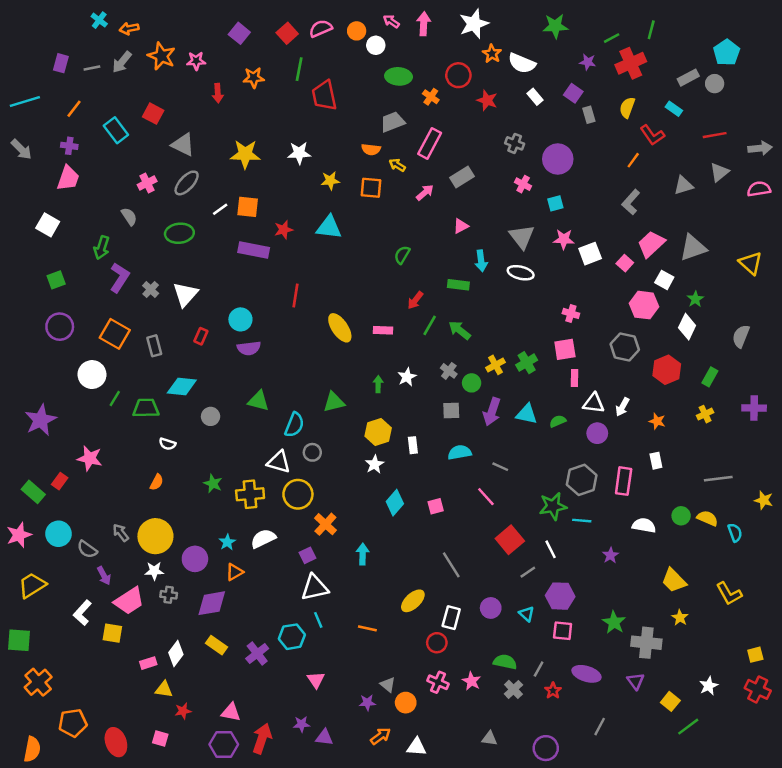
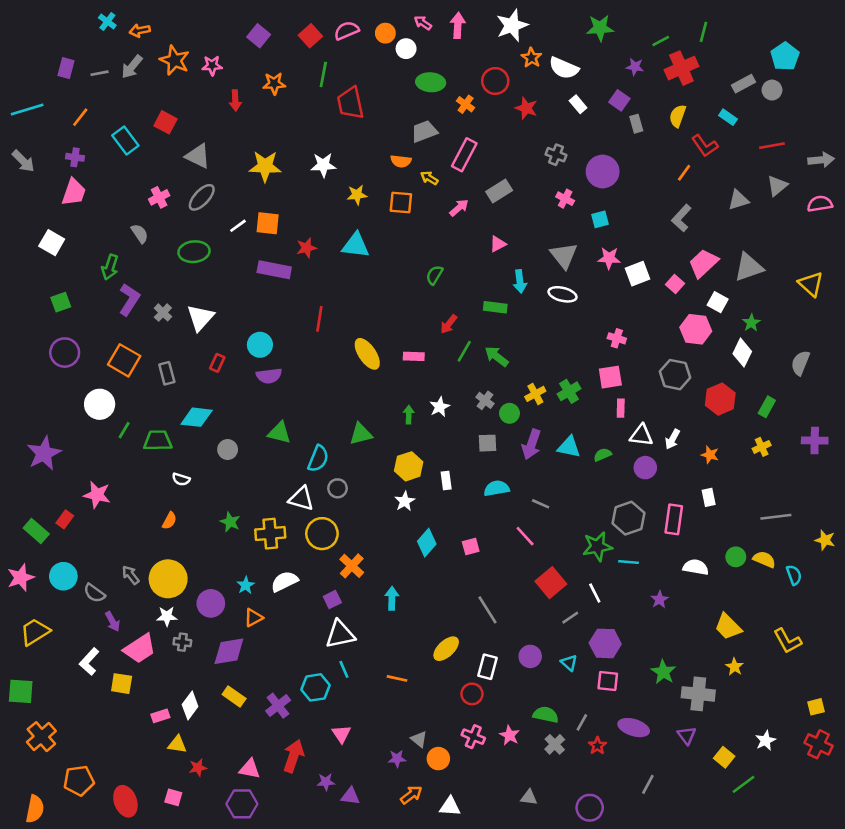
red arrow: (262, 738) -> (294, 756), moved

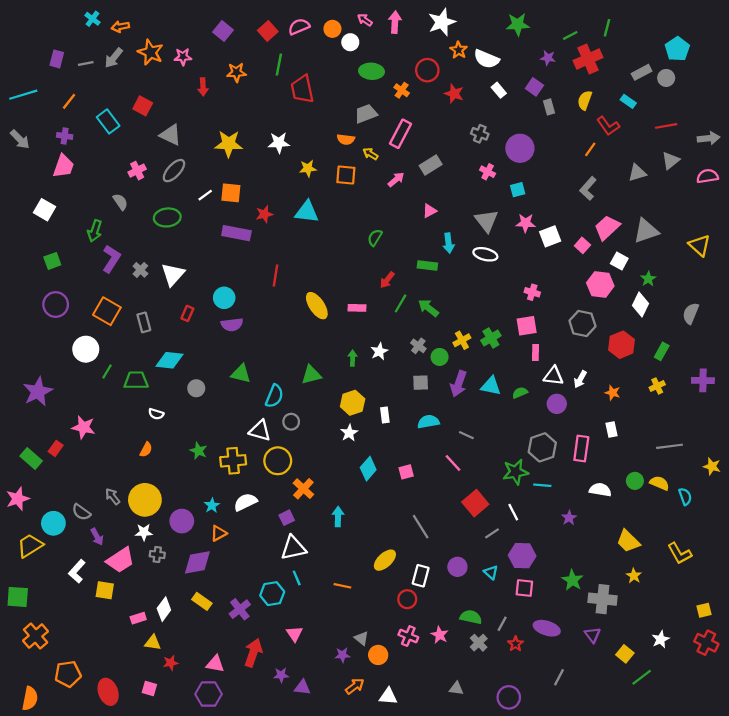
cyan circle: (63, 576) -> (53, 523), moved

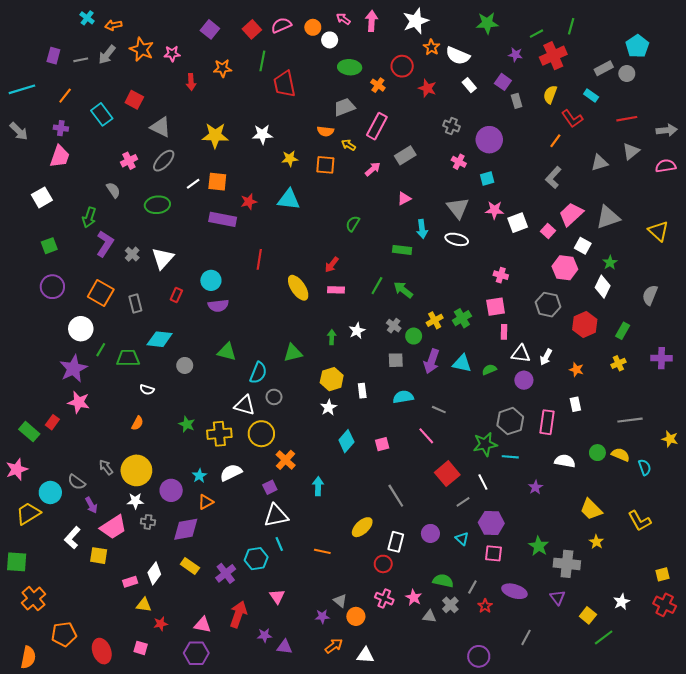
white square: (44, 210) -> (42, 197), turned 30
red arrow: (387, 280) -> (332, 265), moved
purple star: (38, 392) -> (73, 369), moved
gray triangle: (456, 688) -> (429, 616), moved

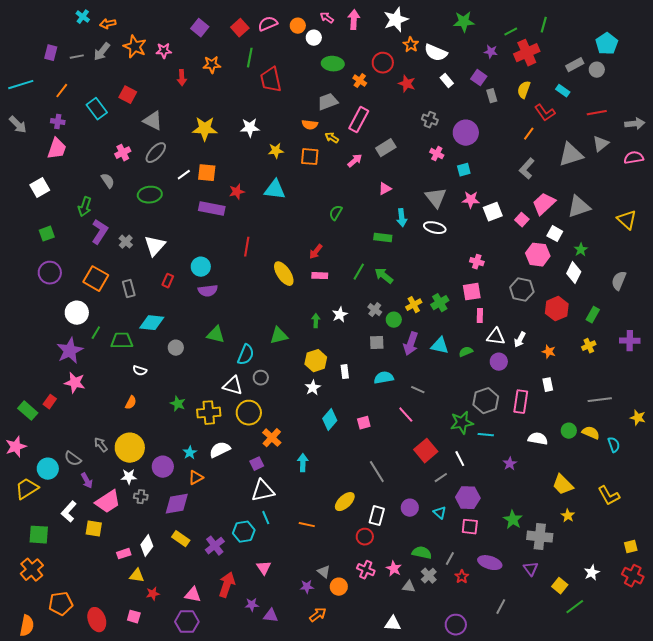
gray triangle: (600, 163) -> (571, 155), size x1.5
green square: (17, 562) -> (39, 535), moved
white triangle: (365, 655) -> (393, 624), moved

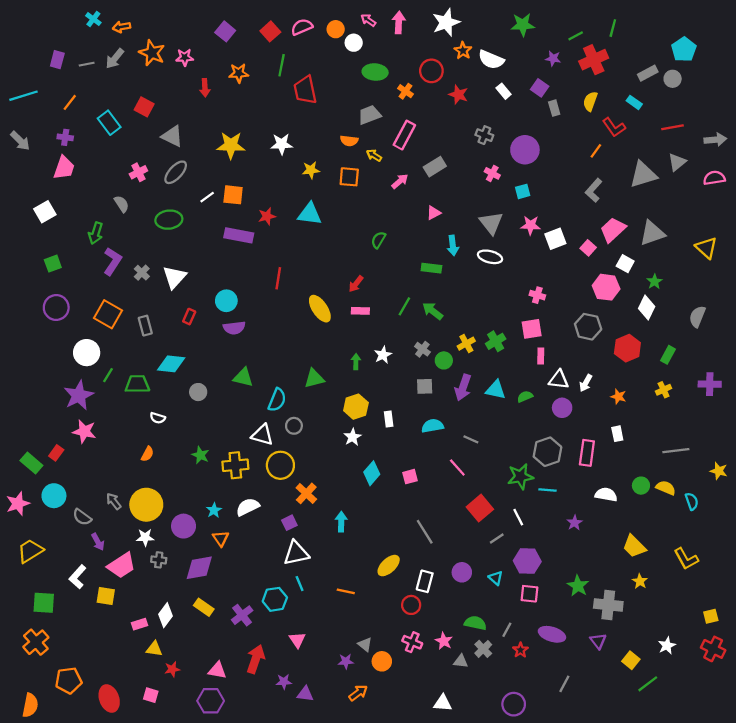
cyan circle: (48, 469) -> (54, 496), moved
orange triangle: (196, 478) -> (221, 538), turned -35

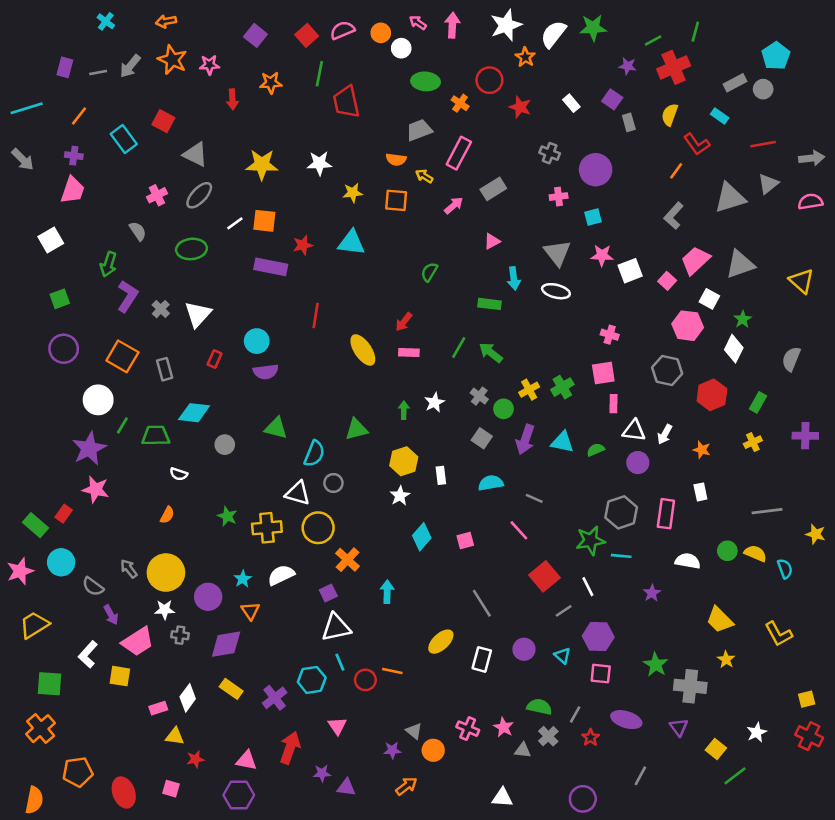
orange arrow: (122, 27) -> (166, 21), moved
white semicircle: (491, 60) -> (553, 34), moved, turned 105
pink cross: (492, 173) -> (559, 197), turned -35
gray square: (425, 386) -> (482, 438), turned 36
red circle: (411, 605) -> (365, 680), moved

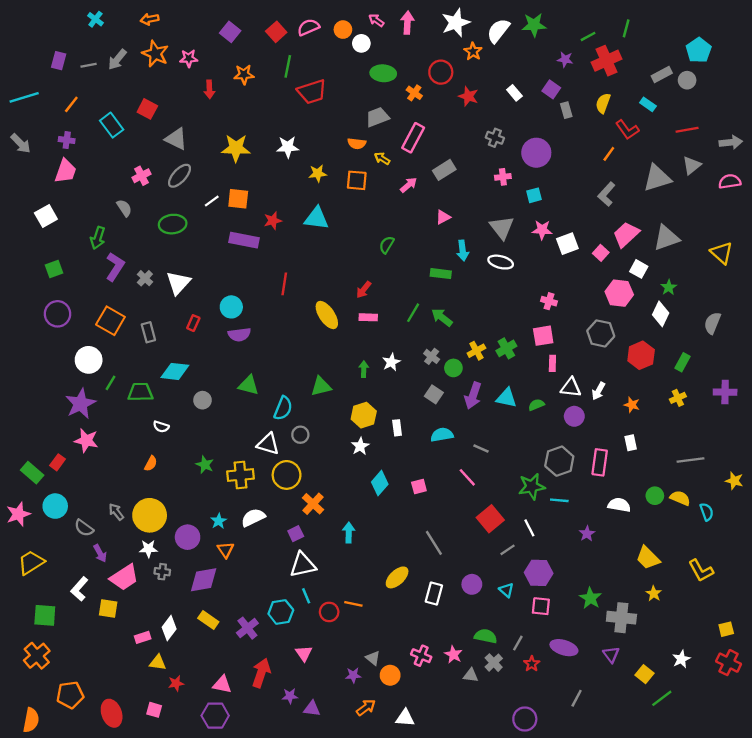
red trapezoid: (346, 102) -> (312, 92), turned -96
white triangle: (502, 798) -> (405, 718), moved

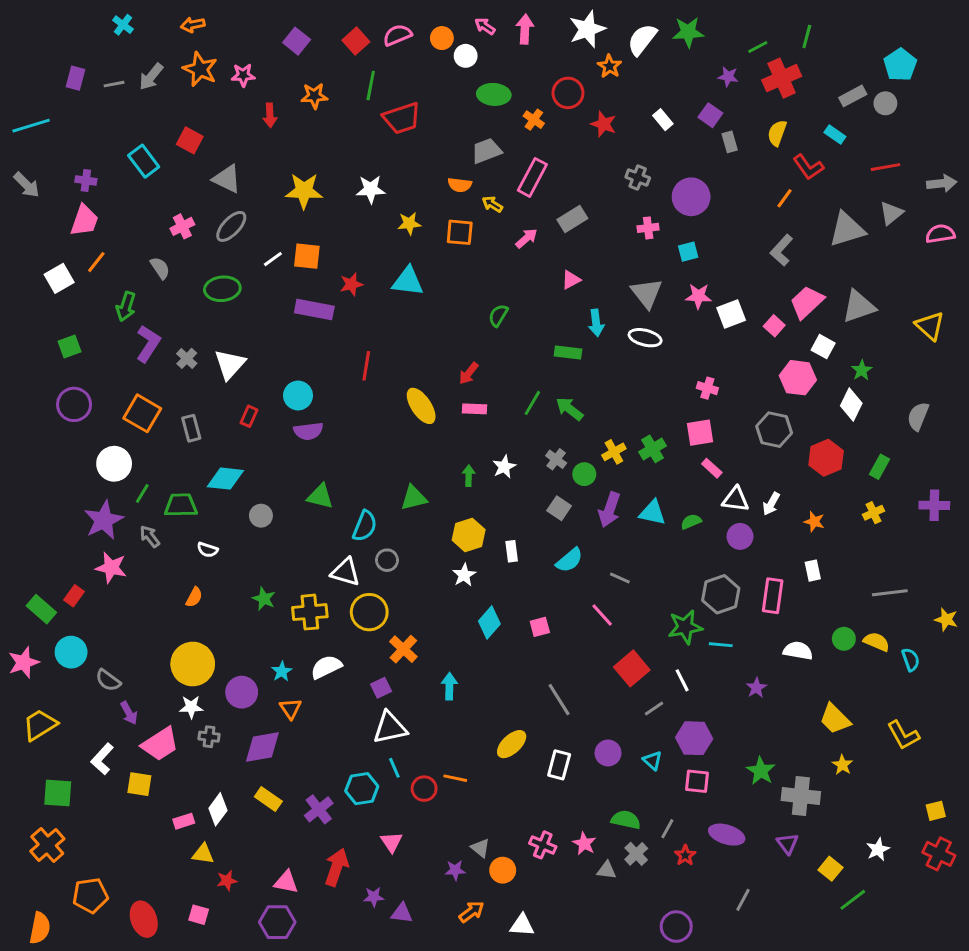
orange line: (71, 104) -> (96, 262), moved
pink rectangle: (552, 363) -> (712, 468), turned -49
cyan semicircle: (442, 435) -> (569, 560), turned 150
gray arrow: (116, 512) -> (150, 536), moved

